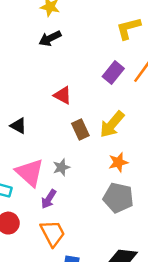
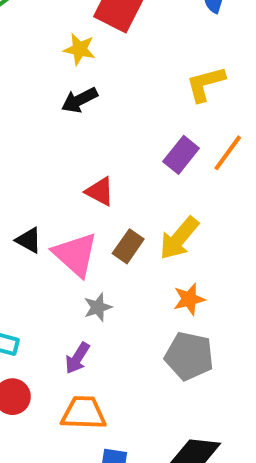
brown rectangle: (80, 129) -> (128, 246), turned 60
pink triangle: (30, 172) -> (75, 254), moved
orange trapezoid: (53, 233) -> (84, 413), turned -60

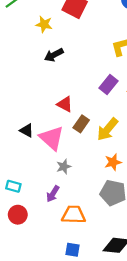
yellow star: (79, 49) -> (44, 24), moved
brown rectangle: (128, 246) -> (81, 124), moved
orange trapezoid: (84, 413) -> (74, 215), moved

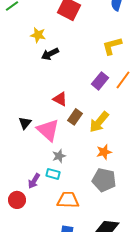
yellow star: (44, 24) -> (38, 35), moved
black triangle: (27, 130) -> (25, 123), turned 40
cyan rectangle: (13, 186) -> (53, 174), moved
purple arrow: (53, 194) -> (34, 181), moved

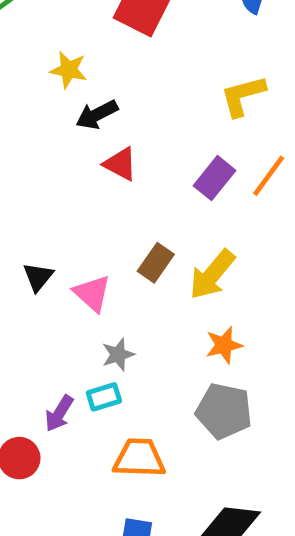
red triangle: (60, 99) -> (120, 164), moved
pink triangle: (48, 130) -> (92, 293), size x0.7
cyan rectangle: (53, 174) -> (104, 397), turned -32

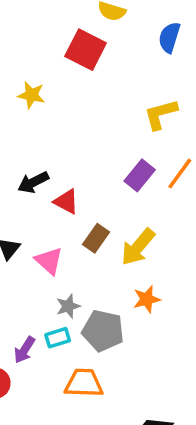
black arrow: (97, 115) -> (33, 182), moved
red triangle: (120, 164) -> (66, 202), moved
gray pentagon: (224, 411) -> (103, 331), moved

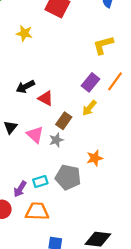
yellow arrow: (138, 247) -> (89, 108), moved, size x0.7
gray star: (68, 306) -> (56, 140), moved
orange trapezoid: (84, 383) -> (37, 211), moved

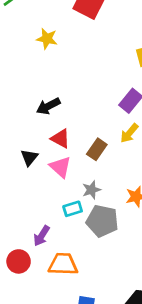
red triangle: (46, 98) -> (60, 139), moved
gray star: (56, 140) -> (91, 190), moved
cyan rectangle: (40, 182) -> (73, 209), moved

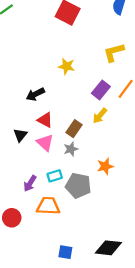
yellow star: (47, 39) -> (67, 66), moved
gray star: (91, 190) -> (71, 149), moved
purple arrow: (41, 236) -> (30, 183), moved
orange trapezoid: (63, 264) -> (48, 206), moved

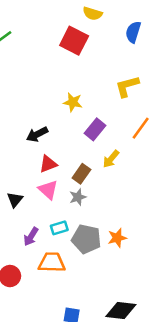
purple rectangle: (101, 90) -> (95, 129), moved
red triangle: (45, 120) -> (48, 164), turned -49
black triangle: (20, 135) -> (15, 200), moved
orange star: (105, 166) -> (117, 238), moved

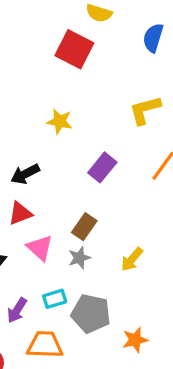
yellow star: (73, 102) -> (60, 121), moved
yellow arrow: (111, 159) -> (132, 259), moved
red triangle: (48, 164) -> (20, 213), moved
orange star: (117, 238) -> (135, 340), moved

